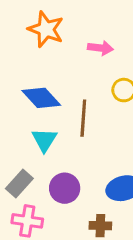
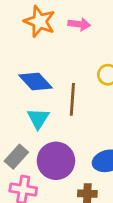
pink arrow: (100, 48) -> (79, 24), moved
purple circle: (65, 188) -> (56, 161), size x1.4

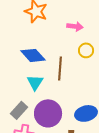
pink arrow: (79, 24) -> (75, 26), moved

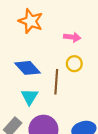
yellow circle: (86, 50) -> (74, 64), moved

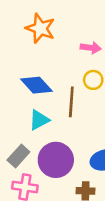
cyan triangle: (30, 97) -> (39, 120), turned 30

